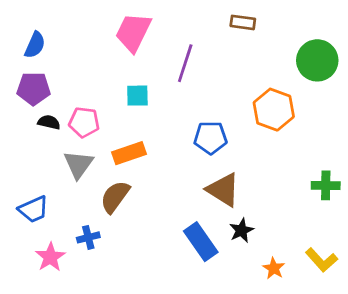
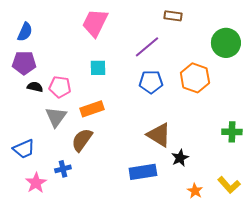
purple line: (185, 63) -> (147, 47), moved, turned 32
blue pentagon: (210, 138) -> (151, 82), moved
black star: (241, 230) -> (180, 158), moved
blue rectangle: (201, 242) -> (143, 172), turned -64

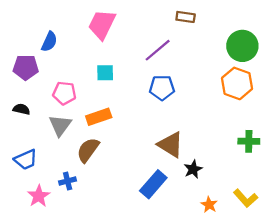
blue semicircle: (25, 32) -> (49, 42), moved
orange hexagon: (195, 78) -> (237, 83), moved
black semicircle: (35, 87) -> (21, 109), moved
blue rectangle: (143, 172) -> (153, 184), turned -40

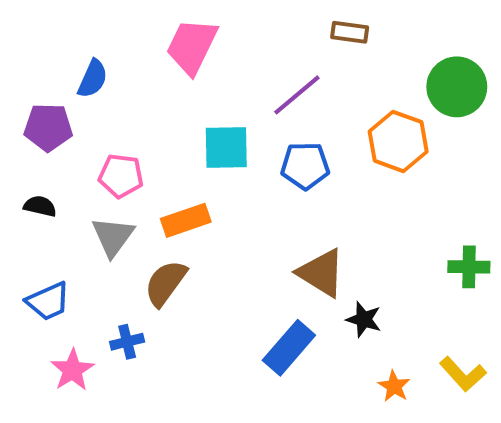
cyan square: (105, 73) -> (226, 148), moved, size x1.4
orange hexagon: (237, 83) -> (398, 141), moved
black star: (193, 169) -> (364, 319), turned -30

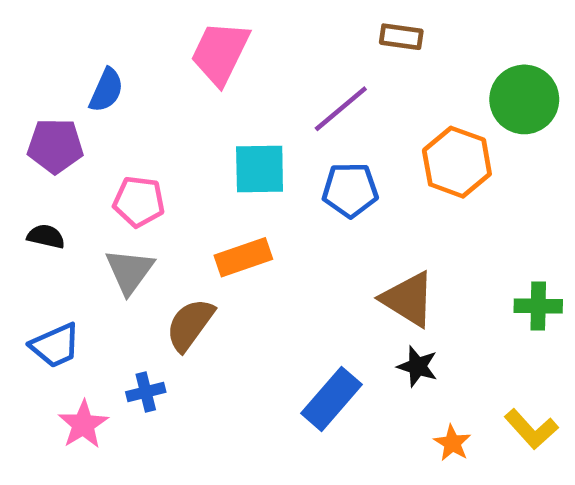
orange rectangle: (186, 220) -> (243, 257), moved
brown triangle: (321, 273) -> (408, 299), moved

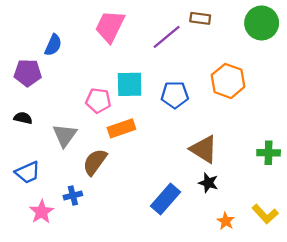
green circle: (524, 99) -> (262, 23), moved
purple line: (341, 109) -> (167, 37), moved
pink pentagon: (139, 202) -> (98, 101), moved

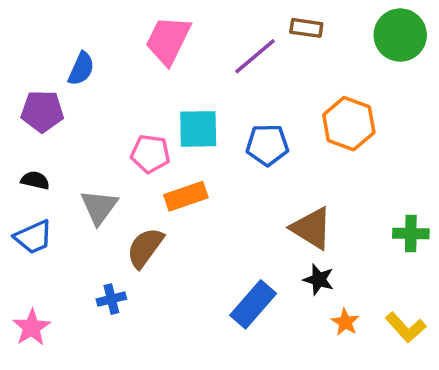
blue trapezoid: (28, 172) -> (33, 237), moved
pink star: (42, 212) -> (32, 327), moved
orange star: (226, 221) -> (345, 322), moved

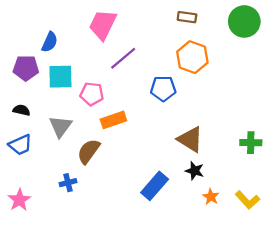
purple line: (255, 56) -> (123, 58), moved
orange hexagon: (349, 124) -> (192, 57), moved
cyan square: (198, 129) -> (60, 77), moved

